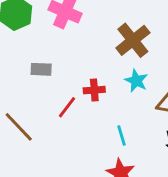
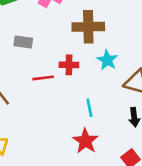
brown cross: (133, 40) -> (88, 27), moved, turned 32
red line: (67, 107) -> (43, 78), turned 40

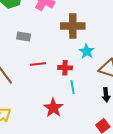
red cross: (69, 65) -> (65, 68), moved
red star: (85, 141) -> (53, 108), moved

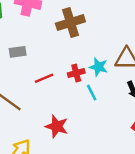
cyan star: (87, 51) -> (98, 67), moved
red star: (53, 108) -> (57, 126), moved

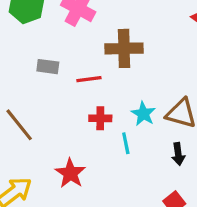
red cross: (76, 73) -> (100, 118), moved
red line: (44, 78) -> (89, 79), moved

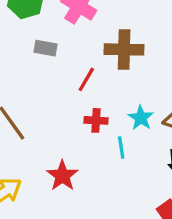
gray rectangle: (48, 67) -> (45, 48), moved
red line: (89, 79) -> (86, 79), turned -55

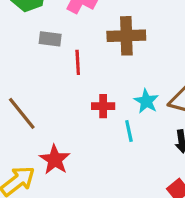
red line: (86, 79) -> (78, 62), moved, turned -30
red star: (62, 176) -> (55, 160), moved

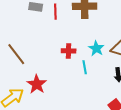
red line: (78, 62) -> (55, 12), moved

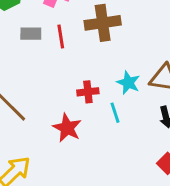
red star: (37, 84) -> (67, 128), moved

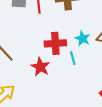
red cross: (88, 92) -> (55, 43), size x1.5

